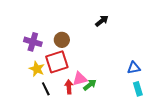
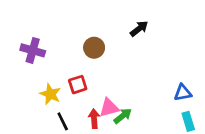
brown circle: (62, 40) -> (94, 48), moved
purple cross: (33, 42) -> (33, 50), moved
red square: (57, 62) -> (78, 85), size x0.6

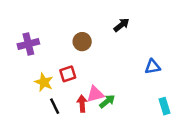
purple cross: (33, 50) -> (28, 44), turned -30
blue triangle: (183, 93) -> (153, 67), moved

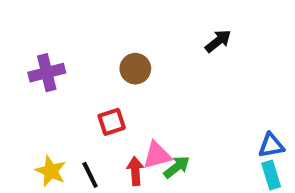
black arrow: (122, 25) -> (218, 41), moved
blue triangle: (153, 67) -> (271, 145), moved
yellow star: (44, 82) -> (51, 171), moved

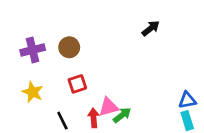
brown circle: (135, 69) -> (69, 47), moved
yellow star: (51, 171) -> (33, 92), moved

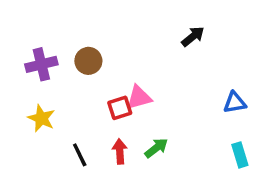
red square: (77, 84) -> (120, 108), moved
blue triangle: (187, 100) -> (235, 103), moved
pink triangle: (109, 107) -> (139, 97), moved

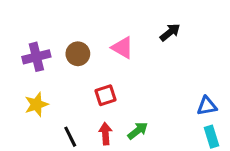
pink triangle: (139, 97) -> (122, 48), moved, turned 45
blue triangle: (235, 103) -> (207, 106), moved
yellow star: (41, 118) -> (36, 104), turned 30

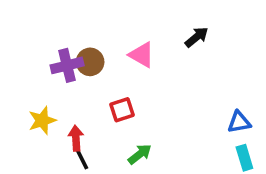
purple cross: (36, 57) -> (67, 65), moved
green arrow: (138, 131) -> (140, 154), moved
red arrow: (106, 134) -> (76, 138), moved

